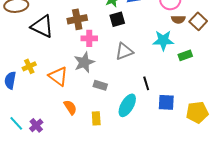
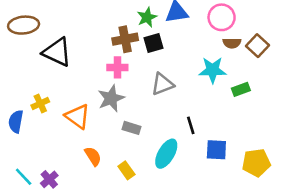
brown cross: (77, 19) -> (125, 39), moved
yellow rectangle: (96, 118) -> (126, 170), turned -32

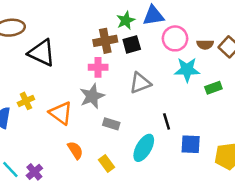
pink circle: (222, 17) -> (175, 38), moved

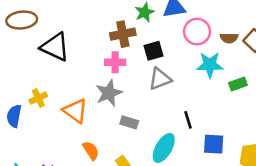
black square: (132, 44) -> (154, 51), moved

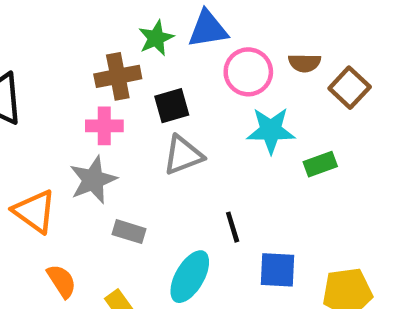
brown semicircle: (229, 38) -> (305, 63), moved

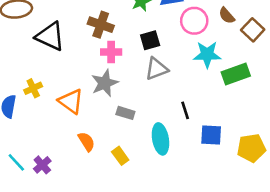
brown semicircle: (305, 63) -> (227, 16), turned 48
brown cross: (118, 76) -> (101, 25), moved, turned 30
green rectangle: (320, 164) -> (236, 74), size x1.5
cyan ellipse: (190, 277) -> (160, 139), turned -40

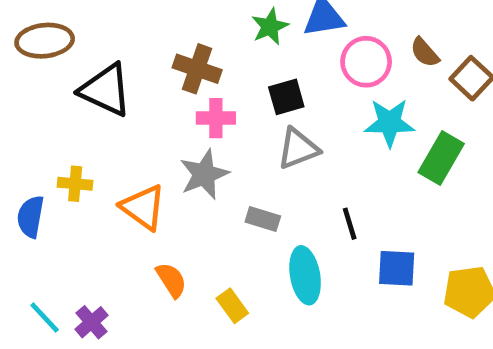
green rectangle: (236, 74) -> (441, 158), turned -40
yellow cross: (33, 88) -> (75, 184), turned 30
gray rectangle: (125, 113) -> (263, 219), moved

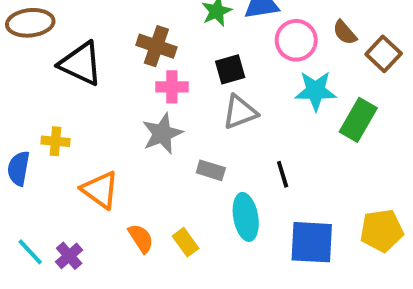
orange triangle: (143, 207) -> (100, 190), moved
blue square: (397, 268) -> (312, 242), moved, size x1.4
orange semicircle: (171, 280) -> (141, 238), moved

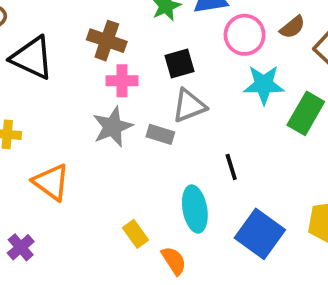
brown semicircle: (345, 33) -> (292, 27), turned -88
gray rectangle: (211, 170) -> (160, 134), moved
orange semicircle: (141, 238) -> (174, 261), moved
blue square: (312, 242) -> (260, 234), turned 33

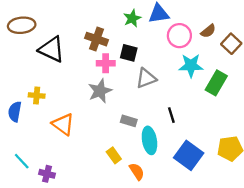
black square: (180, 64) -> (129, 53), moved, turned 30
gray rectangle: (160, 134) -> (129, 121), moved
purple cross: (21, 247) -> (47, 174), moved, turned -35

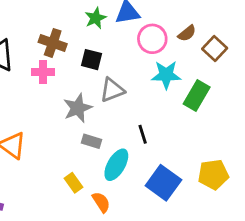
pink cross: (106, 63) -> (43, 72), moved
gray star: (100, 91) -> (78, 108), moved
cyan ellipse: (149, 140) -> (116, 165), turned 40

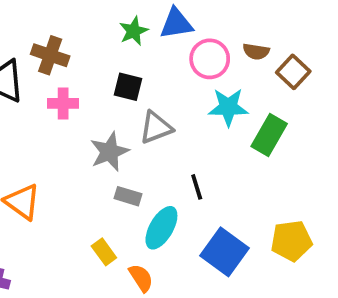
brown semicircle: (187, 33) -> (256, 51), turned 48
brown cross: (53, 43) -> (50, 55), moved

